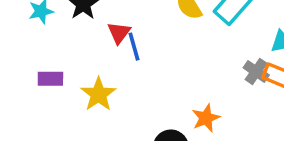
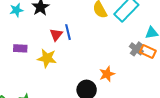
red triangle: (119, 33) -> (56, 35), moved
yellow star: (98, 94) -> (47, 58), turned -30

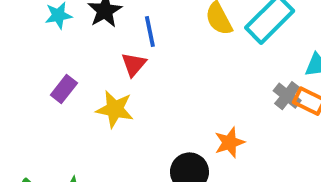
blue line: (68, 32) -> (150, 31), moved
purple rectangle: (20, 48) -> (64, 89), turned -56

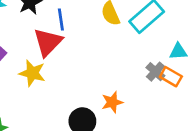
red triangle: (134, 64) -> (48, 42), size x1.6

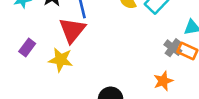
orange star: (112, 102) -> (163, 81), moved

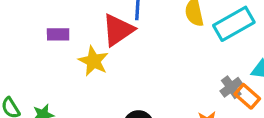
purple rectangle: (27, 47) -> (58, 34), turned 36

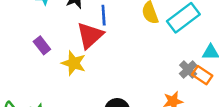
purple rectangle: (58, 34) -> (42, 45), turned 60

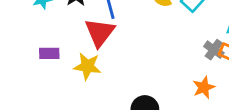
purple rectangle: (42, 45) -> (49, 53), turned -42

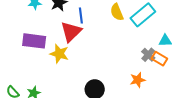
purple rectangle: (49, 53) -> (34, 41), size x1.6

